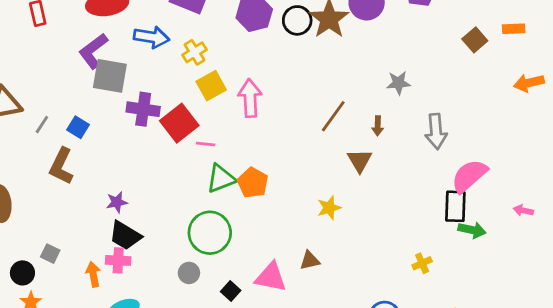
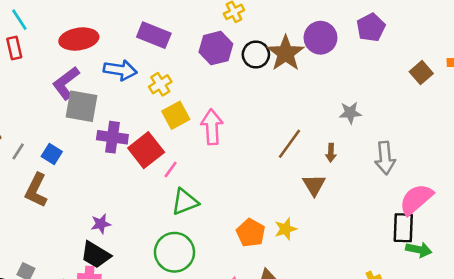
pink line: (206, 144) -> (171, 170), turned -60
orange pentagon: (253, 183) -> (251, 233), moved
purple star: (117, 202) -> (101, 224), moved

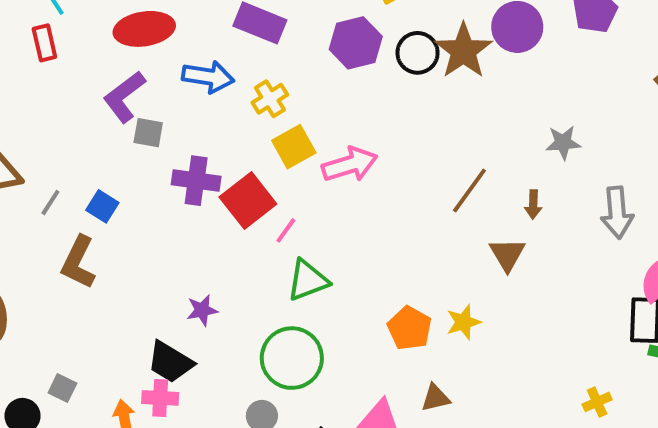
gray square: (81, 106) -> (148, 133), size x0.6
pink arrow: (212, 127) -> (350, 165), turned 76
purple star: (101, 224) -> (202, 310), moved

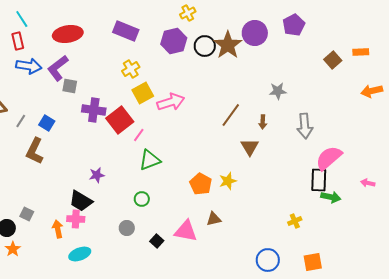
blue arrow: (208, 77) -> (29, 66), moved
green circle: (292, 358) -> (142, 199), size x0.5

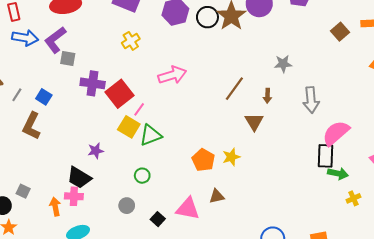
yellow square: (143, 93) -> (129, 127), moved, turned -30
yellow cross: (295, 221) -> (353, 198), moved

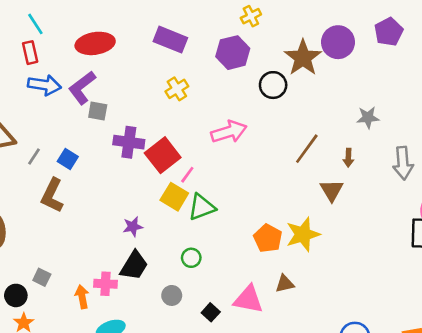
black circle: (207, 17) -> (273, 85), moved
yellow star: (231, 157) -> (303, 234), size x1.5
black trapezoid: (79, 178) -> (134, 266), moved, turned -90

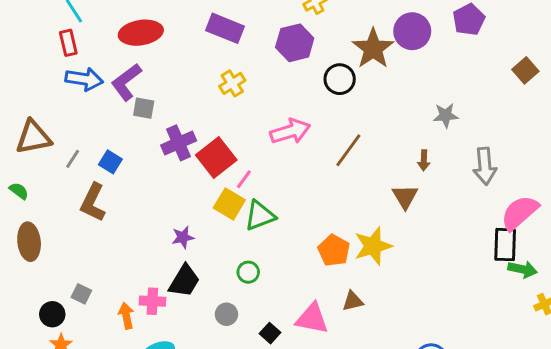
purple cross: (129, 142) -> (179, 143), turned -32
brown line: (307, 149) -> (348, 150), moved

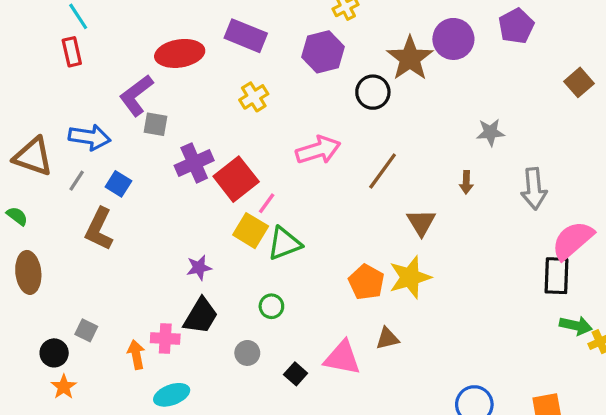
red ellipse: (141, 33) -> (180, 53), moved
blue arrow: (84, 79) -> (90, 137), moved
brown triangle: (33, 137) -> (33, 157), turned 30
brown triangle: (405, 197) -> (421, 223), moved
green arrow: (523, 269) -> (576, 326), moved

